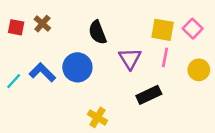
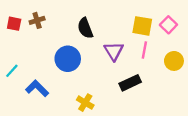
brown cross: (42, 24) -> (37, 20), turned 32
blue L-shape: (42, 72) -> (37, 88), moved

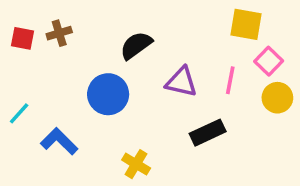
pink square: (168, 25) -> (269, 61), moved
yellow square: (142, 26) -> (246, 24), moved
black semicircle: (85, 28) -> (136, 45), turned 75
purple triangle: (114, 51) -> (181, 82), turned -45

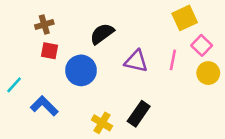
yellow square: (246, 24) -> (185, 18), turned -35
red square: (23, 38) -> (50, 51), moved
black rectangle: (208, 133) -> (139, 114), moved, turned -30

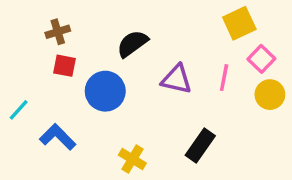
black rectangle: (139, 114) -> (200, 145), moved

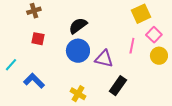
brown cross: (58, 32) -> (34, 11), moved
purple triangle: (177, 79) -> (104, 59), moved
blue circle: (105, 91) -> (78, 51), moved

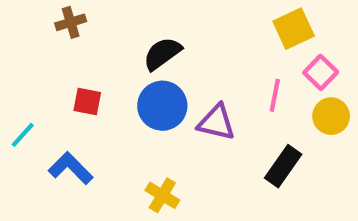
red square: (38, 39) -> (87, 102), moved
black rectangle: (118, 86) -> (283, 166), moved

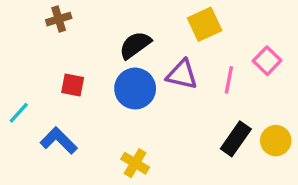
yellow square: (294, 29) -> (205, 24), moved
yellow circle: (331, 116) -> (276, 141), moved
purple triangle: (216, 122) -> (182, 75), moved

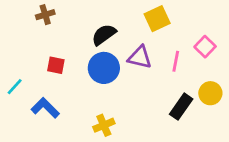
yellow circle: (276, 141) -> (210, 93), moved
yellow cross: (135, 163) -> (104, 125), turned 36

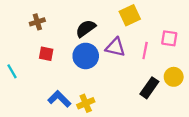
brown cross: (45, 15) -> (37, 22), moved
pink square: (205, 47) -> (169, 38), turned -35
cyan line: (15, 87) -> (12, 71), turned -72
blue L-shape: (45, 108) -> (59, 99), moved

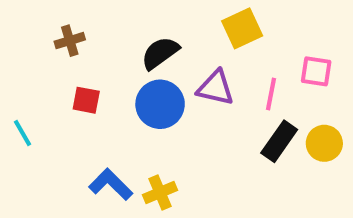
black rectangle: (149, 88) -> (279, 141), moved

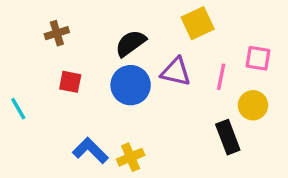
black rectangle: (279, 141) -> (228, 137), moved, turned -56
yellow circle: (324, 143) -> (253, 105), moved

